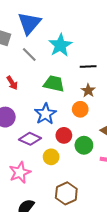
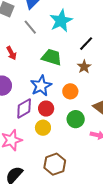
black line: (88, 67) -> (86, 44), turned -49
orange circle: (80, 109) -> (70, 91), moved
red circle: (64, 135) -> (46, 109), moved
purple diamond: (30, 139) -> (24, 109), turned -60

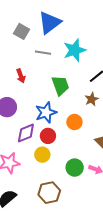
gray line: (30, 27) -> (43, 53), turned -49
green trapezoid: (52, 57) -> (60, 85), turned 45
green circle: (76, 119) -> (75, 168), moved

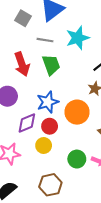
red arrow: (21, 76) -> (22, 64), size x1.6
green trapezoid: (60, 85) -> (51, 65), moved
orange circle: (74, 122) -> (77, 112), size x1.5

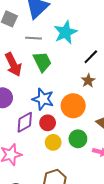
blue star: (48, 102) -> (43, 99), turned -30
yellow circle: (44, 146) -> (53, 142), moved
green circle: (77, 159) -> (78, 139), moved

